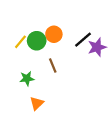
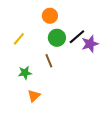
orange circle: (54, 34) -> (50, 16), moved
green circle: (37, 41) -> (57, 38), moved

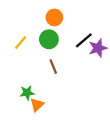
green circle: (57, 38) -> (49, 39), moved
green star: (25, 73) -> (27, 93), moved

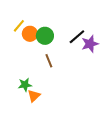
orange circle: (54, 17) -> (30, 34), moved
yellow line: (21, 43) -> (19, 26), moved

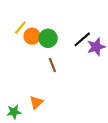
green star: (25, 85) -> (14, 112), moved

